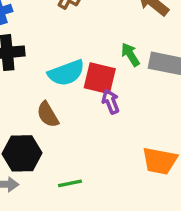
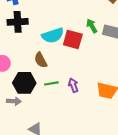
purple arrow: (111, 102) -> (73, 85), moved
green line: (70, 183) -> (51, 83), moved

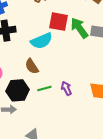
green arrow: (92, 26) -> (79, 28), size x1.5
red square: (73, 39) -> (59, 22), moved

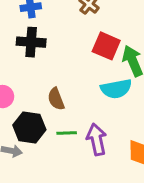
cyan semicircle: (42, 41) -> (116, 89), moved
purple arrow: (66, 88) -> (97, 140), size x1.5

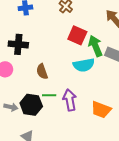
black cross: (31, 42) -> (18, 44), moved
black hexagon: (29, 127) -> (31, 105), moved

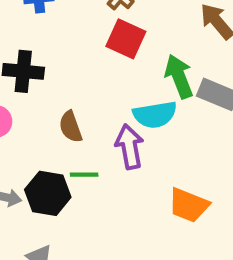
red square: (77, 35) -> (126, 39), moved
purple arrow: (70, 100) -> (129, 147), moved

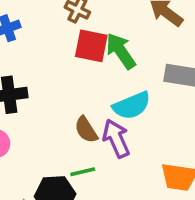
green arrow: (179, 76) -> (121, 51), moved
brown semicircle: (71, 127) -> (86, 130), moved

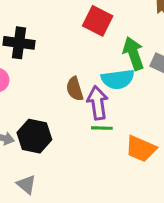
green arrow: (121, 51) -> (133, 53), moved
green line: (83, 172) -> (102, 128), moved

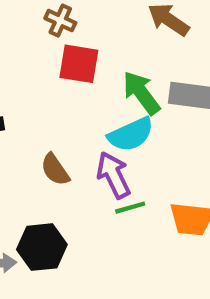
brown semicircle: (75, 89) -> (55, 170), moved

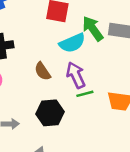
cyan semicircle: (131, 134) -> (72, 43), moved
black hexagon: (42, 247) -> (50, 113), moved

